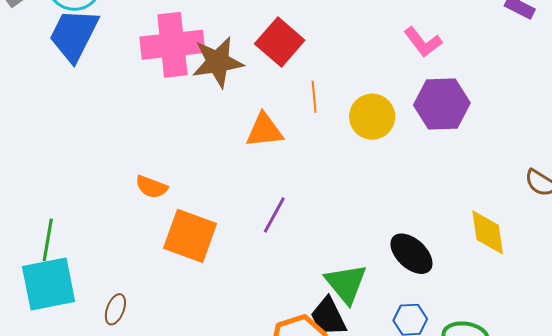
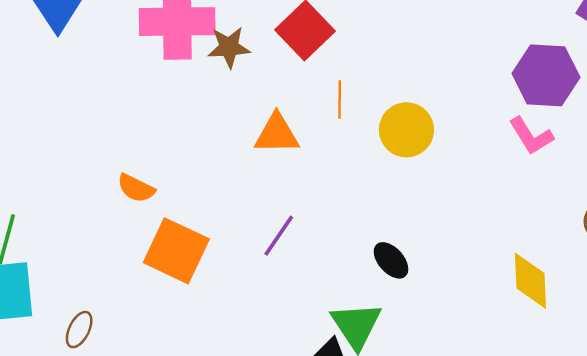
pink L-shape: (423, 42) -> (531, 136), moved
brown star: (218, 62) -> (229, 47), size x0.7
purple hexagon: (442, 104) -> (546, 75), moved
black ellipse: (411, 254) -> (391, 260), moved, size x0.7

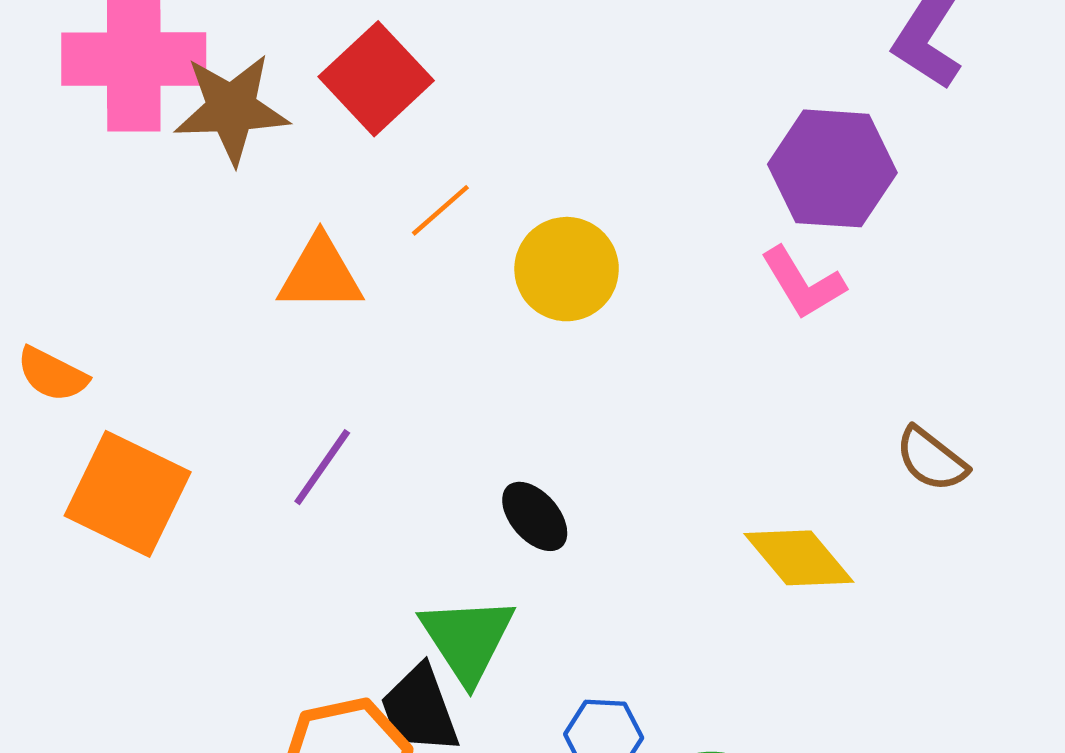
brown star: (229, 47) -> (231, 109), size x1.4
orange line: (340, 100) -> (440, 210), turned 48
yellow diamond: (530, 281) -> (799, 558), turned -38

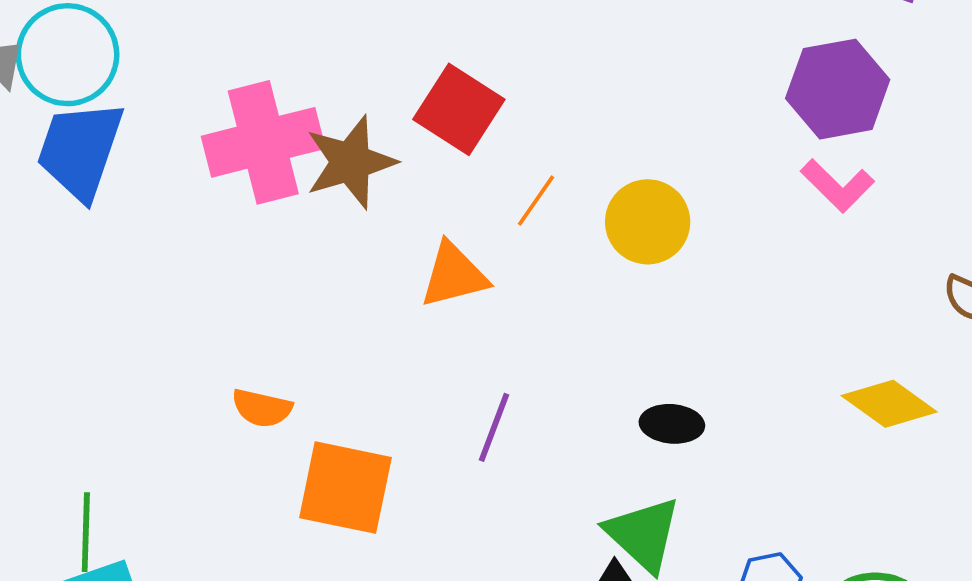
black ellipse: (535, 516) -> (672, 424), turned -30

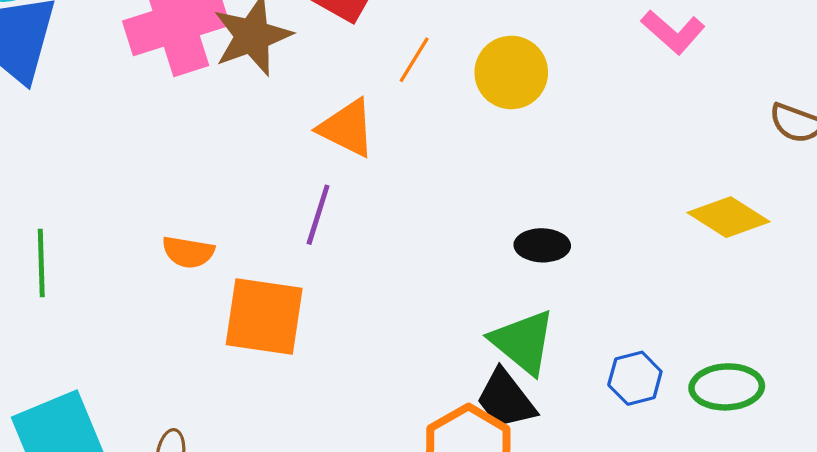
orange triangle: (454, 275) -> (347, 128), turned 44
purple line: (494, 427) -> (318, 215), moved
green line: (86, 532) -> (41, 263), moved

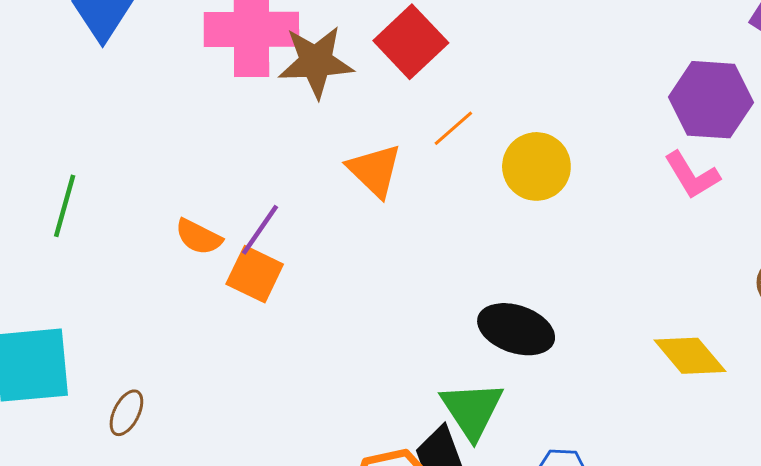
purple line: (318, 215) -> (260, 230), moved
black ellipse: (542, 245) -> (516, 329), size x1.5
orange square: (264, 316) -> (255, 274), moved, size x0.7

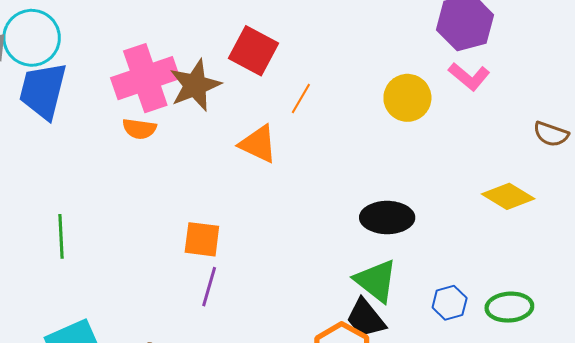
yellow circle: (536, 166) -> (407, 98), moved
purple line: (260, 230) -> (209, 287), moved
orange semicircle: (199, 237) -> (139, 129), moved

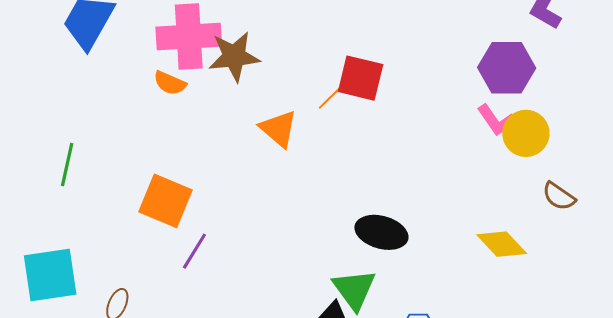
red square: (253, 51) -> (361, 78), moved, turned -30
yellow circle: (407, 98) -> (526, 133), moved
orange square: (202, 239) -> (165, 201), moved, size x1.4

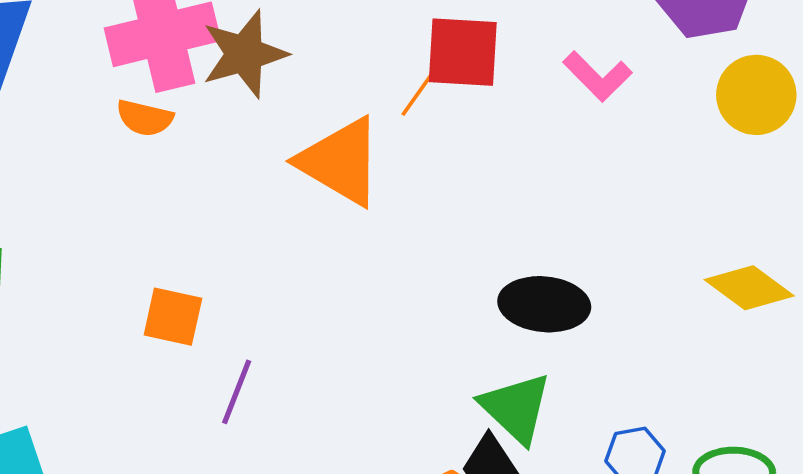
pink L-shape: (496, 120) -> (597, 76), moved
orange triangle: (278, 129) -> (340, 162), size x1.4
orange square: (165, 201) -> (173, 317), size x0.7

